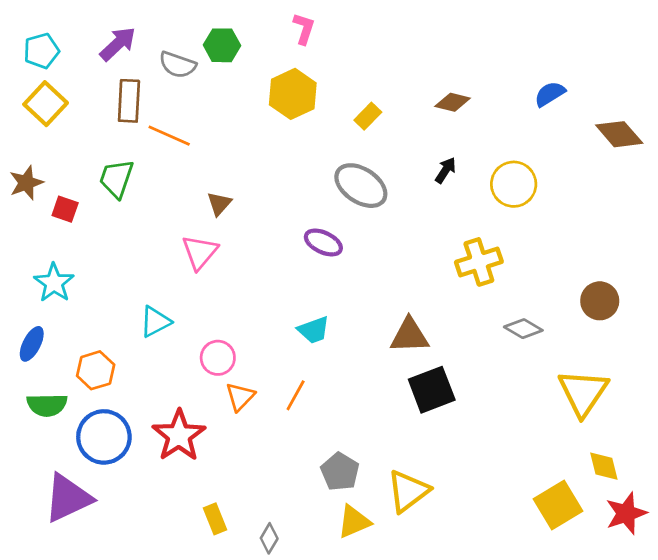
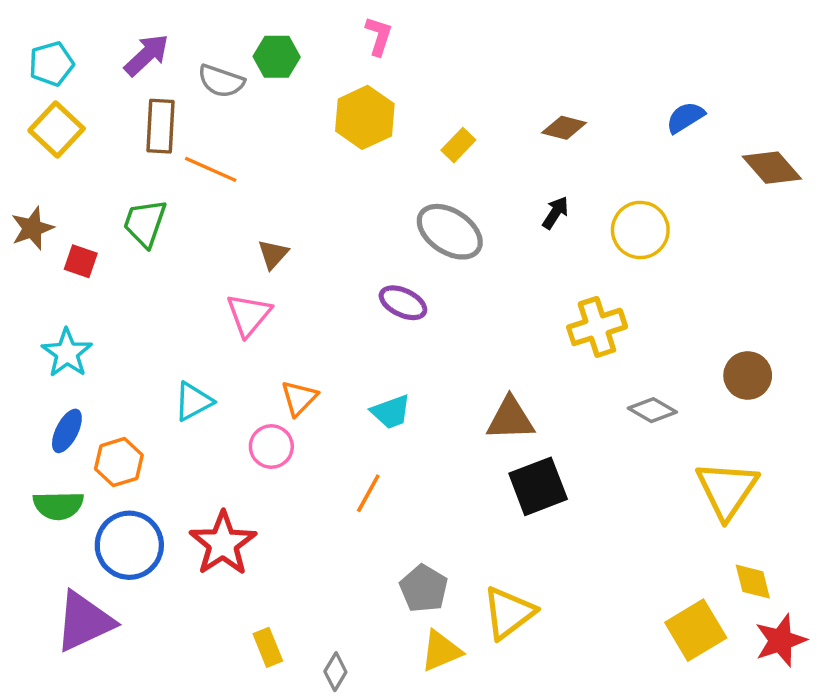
blue ellipse: (32, 344) -> (67, 431), moved
orange triangle: (240, 397) -> (299, 398), moved

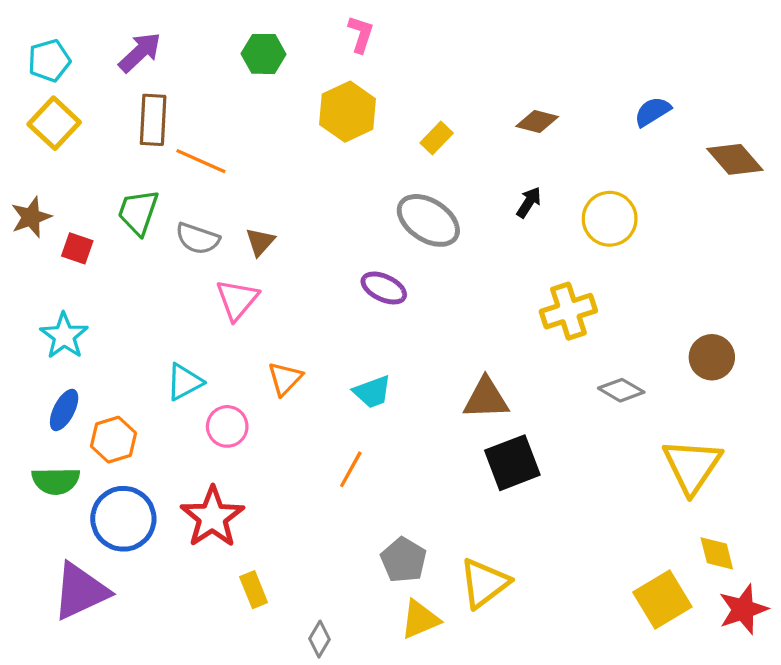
gray semicircle: (221, 81) -> (198, 239), moved
pink circle: (271, 446) -> (227, 426), moved
yellow rectangle: (268, 647) -> (254, 590), moved

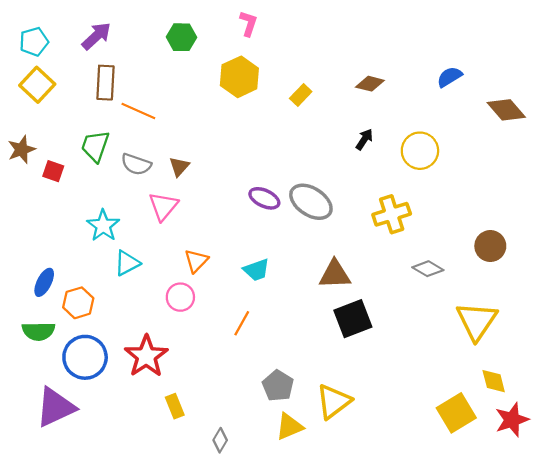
gray ellipse: (428, 220) -> (311, 202), moved
cyan star: (64, 336) -> (103, 226), moved
pink circle: (227, 426) -> (180, 297), moved

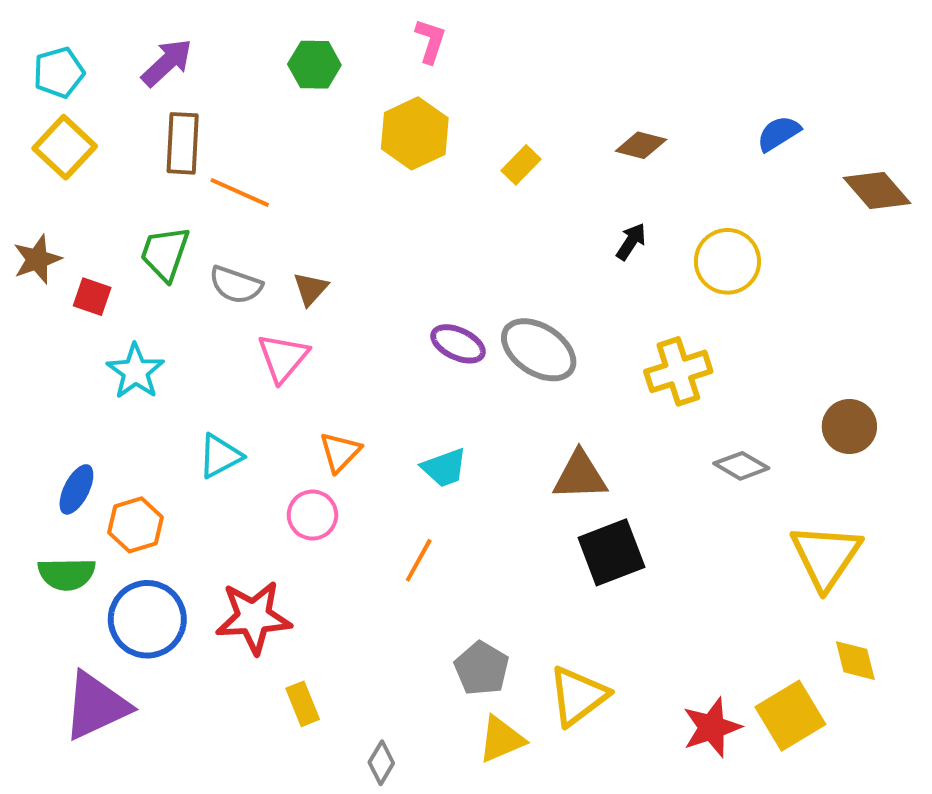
cyan star: (103, 226) -> (135, 371), moved
red star: (146, 356) -> (253, 617), turned 30
red star: (512, 420) -> (712, 727), moved

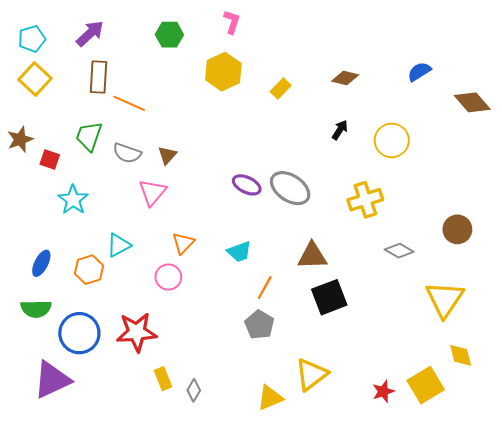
orange hexagon: (135, 525) -> (89, 270), moved
orange line: (419, 560) -> (265, 288), moved
gray pentagon: (482, 668) -> (259, 325), moved
red star: (712, 727) -> (383, 391), size x0.7
gray diamond: (381, 763) -> (194, 390), moved

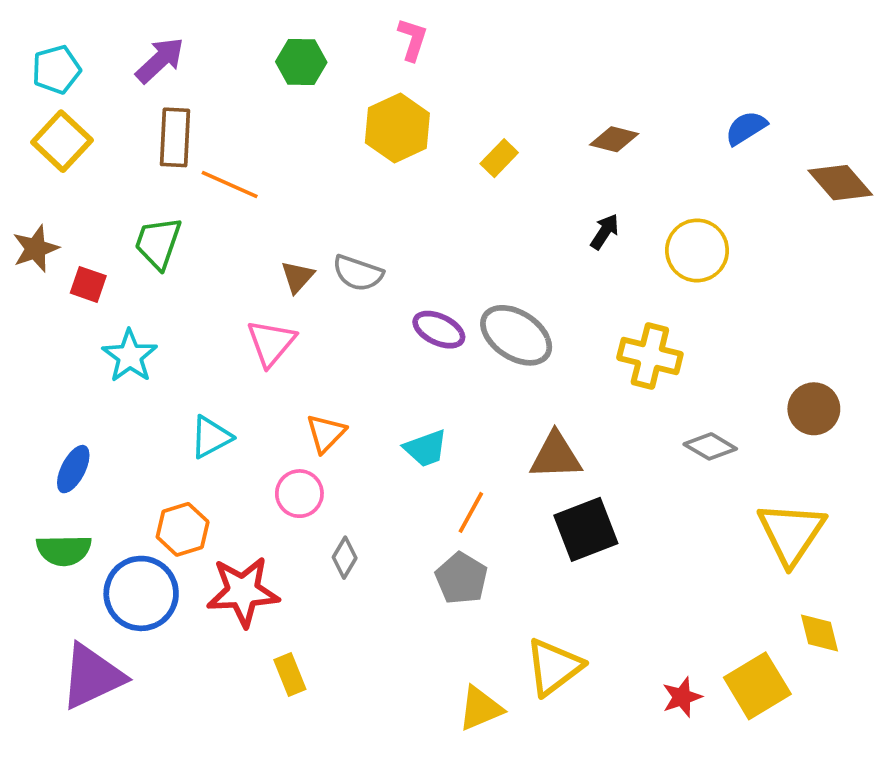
gray semicircle: (127, 153) -> (358, 273), moved
yellow cross: (365, 200) -> (650, 356), turned 32
orange hexagon: (89, 270) -> (183, 529), moved
gray diamond: (194, 390) -> (345, 558), moved

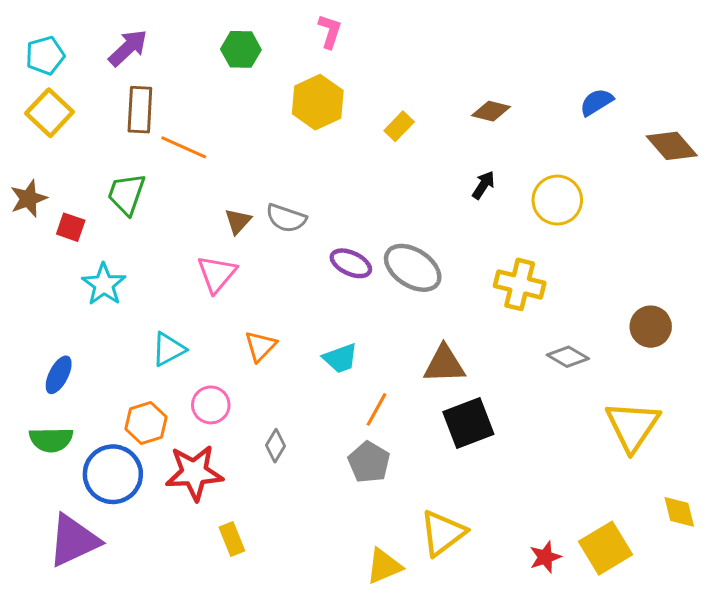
pink circle: (299, 494) -> (211, 405), moved
yellow diamond: (820, 633) -> (679, 512), moved

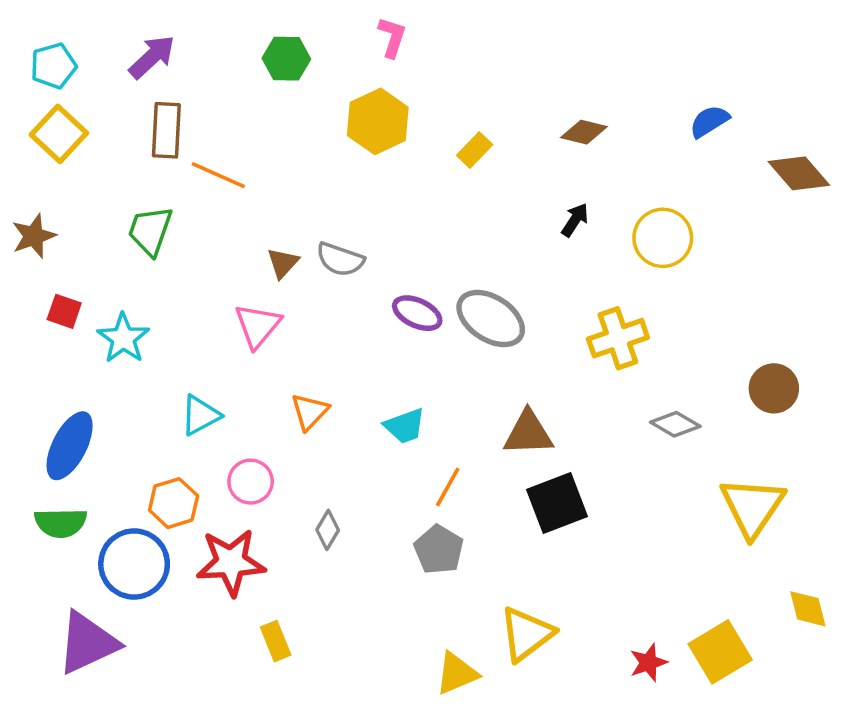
red square: (71, 227) -> (64, 311), moved
yellow cross: (520, 284) -> (618, 338), turned -33
blue ellipse: (59, 375) -> (70, 446), size x1.5

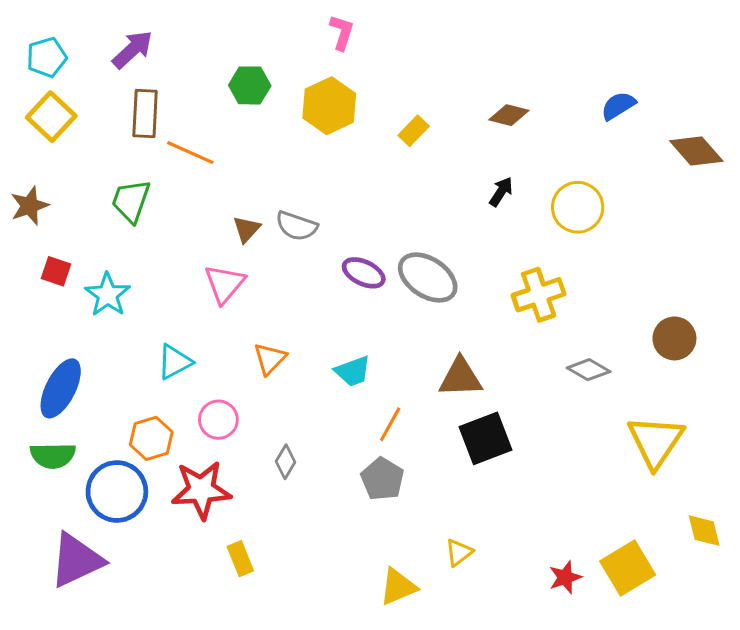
green hexagon: (286, 59) -> (250, 85), moved
yellow triangle: (527, 634) -> (459, 552), size x0.6

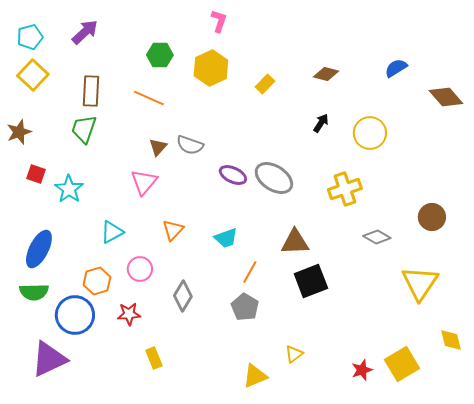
brown rectangle: (145, 114) -> (91, 91), moved
orange line: (190, 153) -> (149, 98), moved
gray diamond: (286, 462) -> (183, 296), size x1.4
red star: (201, 490) -> (129, 314), size x0.6

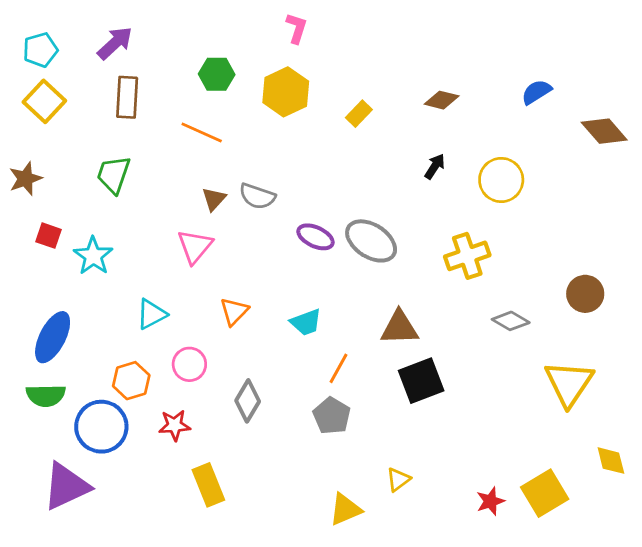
brown rectangle: (91, 91) -> (127, 97), moved
yellow rectangle: (154, 358) -> (208, 485), size x1.4

